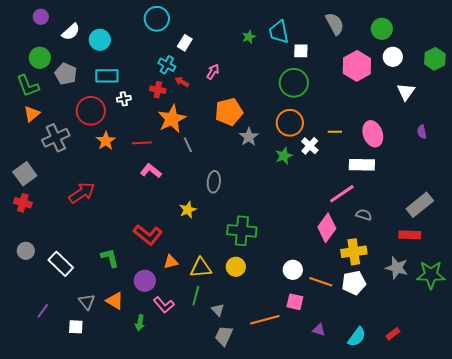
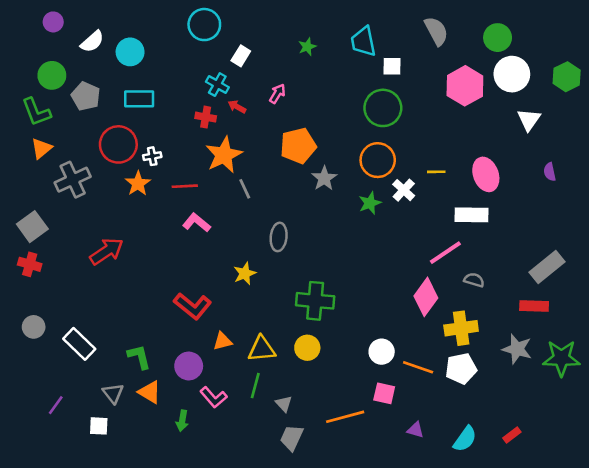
green star: (249, 37) -> (307, 47), moved
white circle: (393, 57) -> (512, 74), size x1.4
white cross: (124, 99) -> (152, 156), moved
green L-shape: (110, 258) -> (139, 357), moved

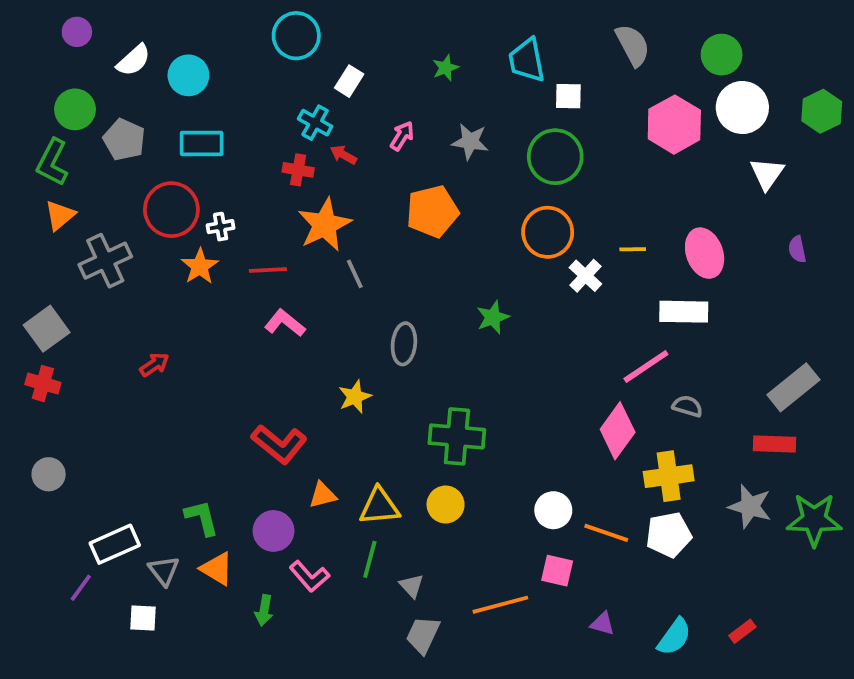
green L-shape: (36, 112) -> (52, 162), turned 48
gray star: (324, 178) -> (470, 142), moved, turned -30
green star: (370, 203) -> (493, 317), moved
red arrow: (107, 251) -> (154, 365), size x0.6
white rectangle: (79, 344) -> (115, 544), moved, turned -68

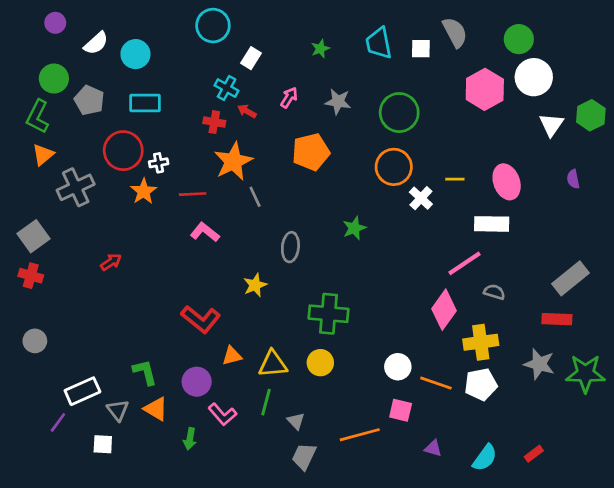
white square: (568, 96) -> (421, 49), moved
green hexagon: (822, 111) -> (591, 115), moved

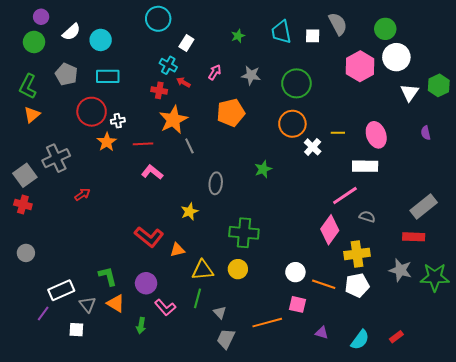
green circle: (54, 79) -> (34, 42), moved
gray cross: (76, 187) -> (56, 158), moved
orange triangle: (232, 356) -> (177, 250), moved

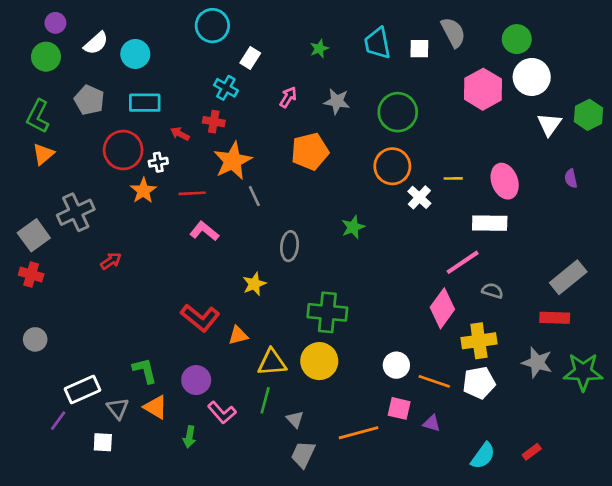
red arrow: (183, 82) -> (180, 134), moved
yellow circle: (238, 269) -> (319, 361), size x1.4
purple triangle: (322, 333) -> (432, 423), moved

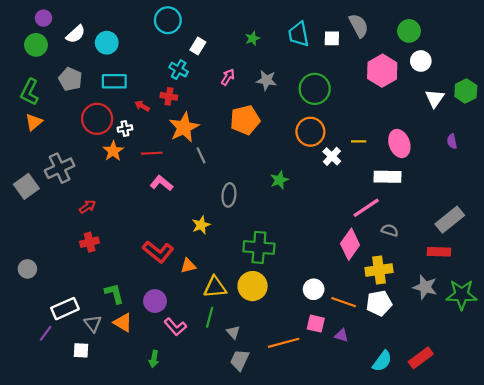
white circle: (532, 77) -> (421, 61), size x0.7
red cross: (31, 274) -> (90, 242), moved, turned -30
green arrow: (189, 437) -> (154, 359), moved
red rectangle: (532, 452) -> (421, 358), size x1.6

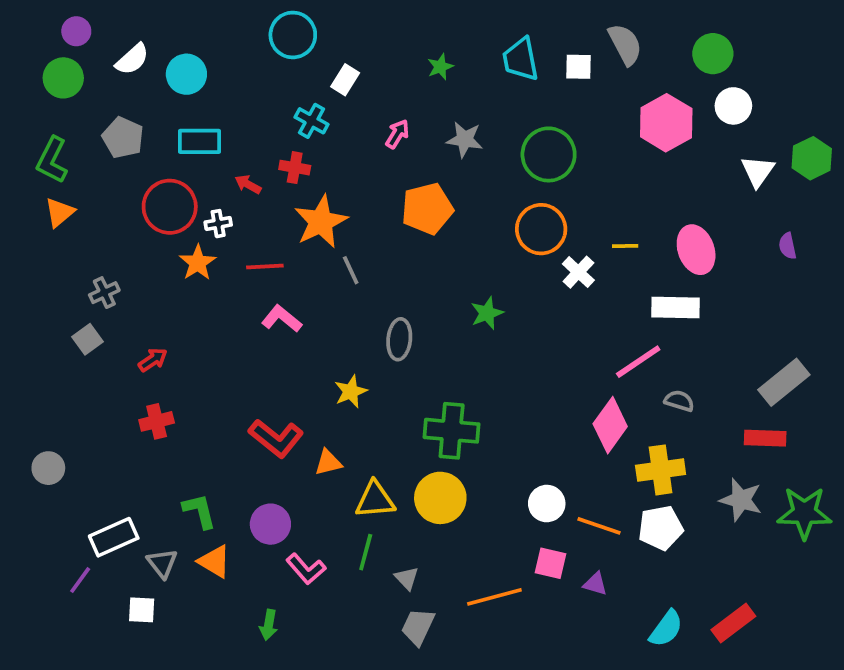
gray cross: (60, 168) -> (104, 293), size x0.6
gray square: (26, 186) -> (88, 339), moved, size x0.7

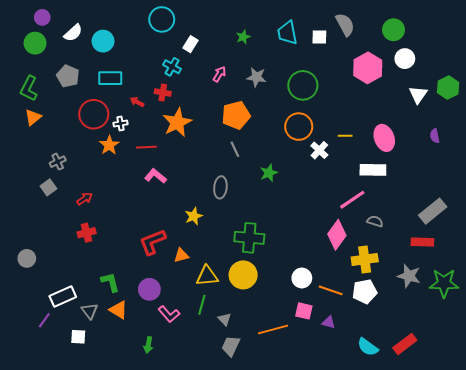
gray line: (351, 270) -> (235, 149), moved
red L-shape: (276, 438) -> (152, 242), turned 120
cyan semicircle: (666, 629) -> (368, 347), turned 90

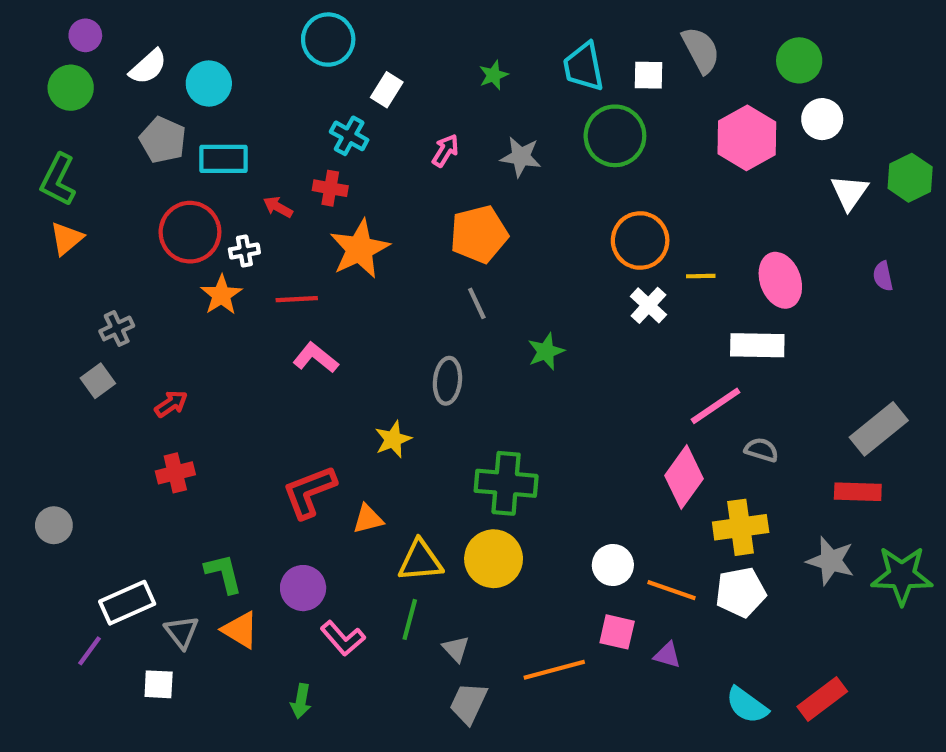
gray pentagon: (68, 76) -> (163, 140), moved
green circle: (303, 85) -> (615, 136), moved
orange circle: (299, 127) -> (640, 241), moved

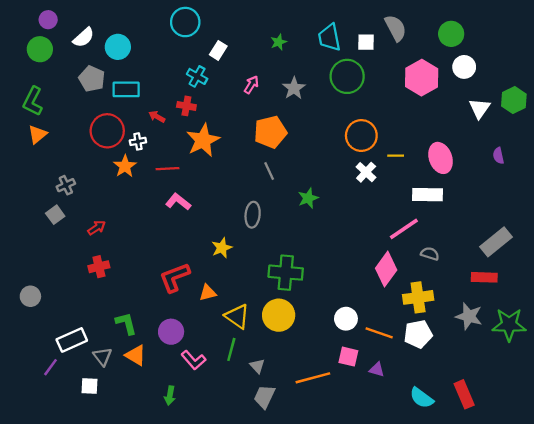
gray star: (521, 157) -> (294, 88), turned 30
yellow triangle: (420, 561) -> (237, 316), turned 40
red rectangle: (822, 699) -> (464, 394), turned -76

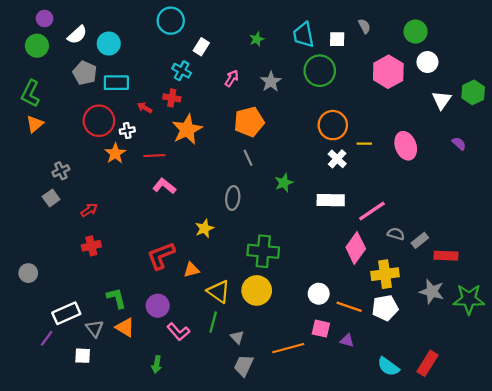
gray semicircle: (396, 28) -> (364, 26), size x0.6
purple semicircle: (498, 156) -> (459, 144), turned 144
white rectangle: (428, 195) -> (331, 200), moved
gray rectangle: (496, 242) -> (420, 240), moved, size x0.6
red rectangle: (464, 394) -> (427, 363), turned 55

